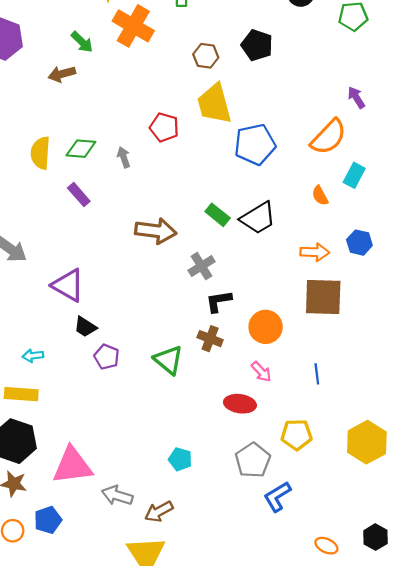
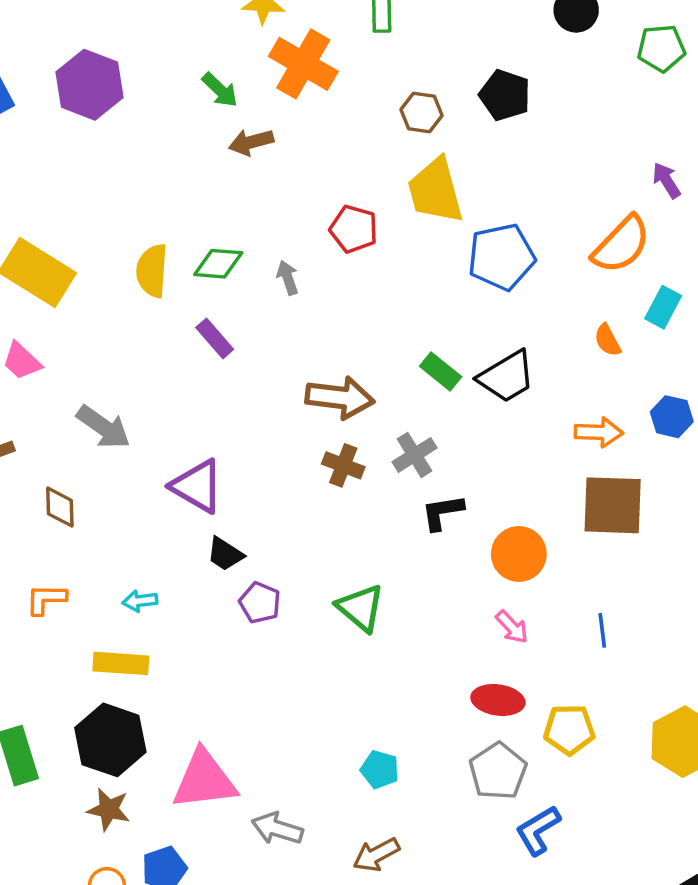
brown arrow: (62, 74) -> (251, 142), moved
brown cross: (210, 339) -> (343, 465), moved
red ellipse: (240, 404) -> (498, 700), moved
brown arrow: (159, 511) -> (376, 855), moved

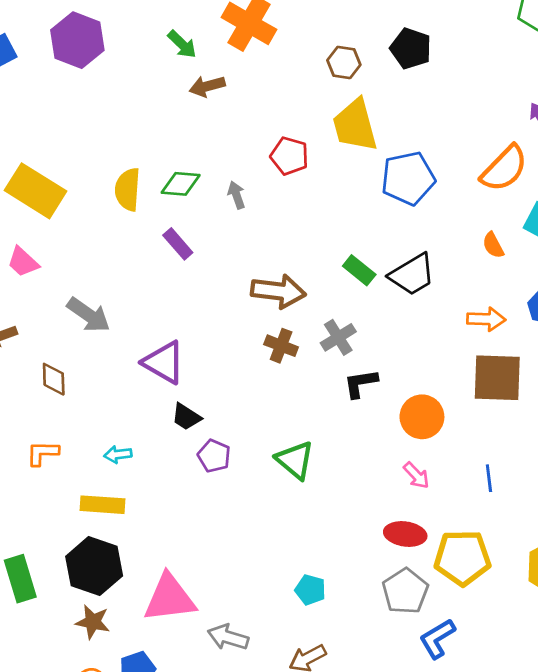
yellow pentagon: (569, 730) -> (462, 558), size x1.4

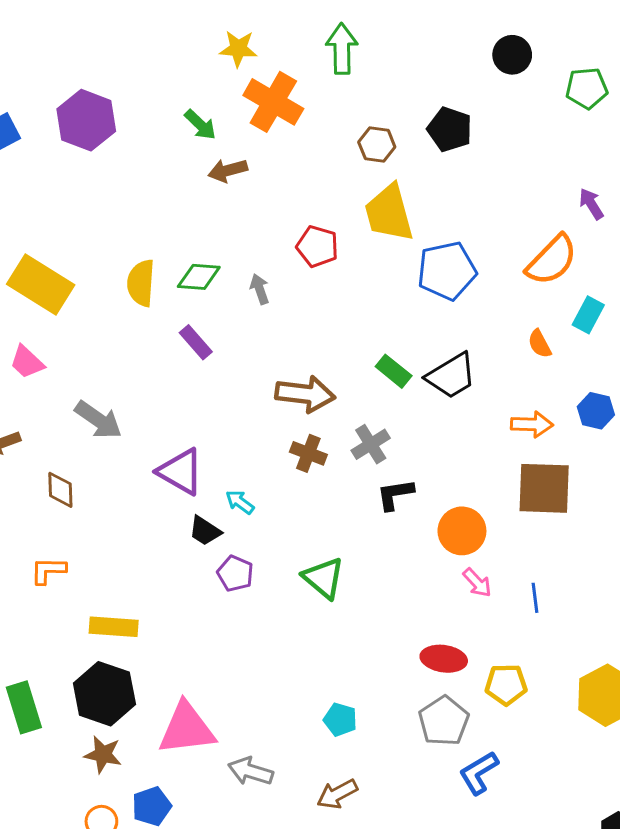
cyan arrow: (118, 454) -> (240, 502), moved, turned 44
pink arrow: (416, 475) -> (477, 583), moved
yellow pentagon: (462, 558) -> (506, 685), size x0.7

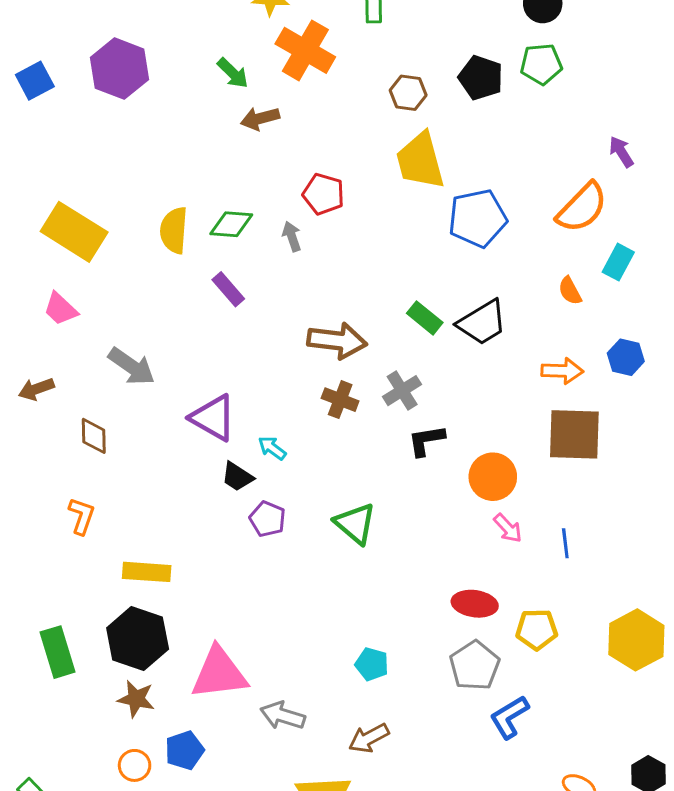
green pentagon: (587, 88) -> (541, 64), moved
red pentagon: (317, 246) -> (323, 194), moved
orange L-shape: (48, 570) -> (82, 516), turned 108

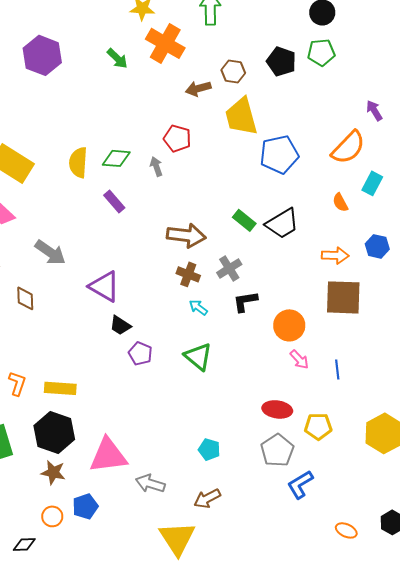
brown arrow: (260, 118) -> (198, 88), moved
cyan arrow: (272, 448) -> (198, 307), moved
orange L-shape: (82, 516) -> (17, 383), moved

